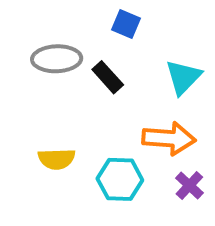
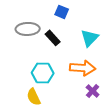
yellow semicircle: (57, 159) -> (34, 97), moved, turned 66
cyan hexagon: (120, 179) -> (43, 73), moved

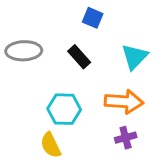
gray ellipse: (28, 29) -> (24, 51), moved
purple cross: (93, 91) -> (126, 138), moved, turned 32

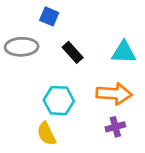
blue square: (93, 18) -> (49, 16), moved
cyan triangle: (135, 57) -> (124, 52), turned 48

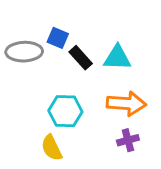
blue square: (49, 16) -> (58, 38), moved
cyan triangle: (124, 52) -> (117, 58), moved

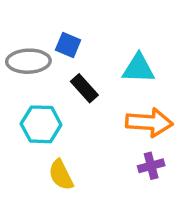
black rectangle: (81, 58) -> (84, 88), moved
cyan hexagon: (65, 111) -> (41, 124), moved

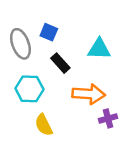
gray ellipse: (28, 61) -> (20, 44), turned 72
orange arrow: (149, 122) -> (89, 94), moved

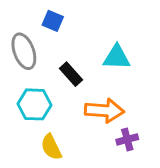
blue square: (49, 32) -> (53, 21), moved

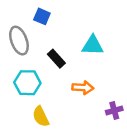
orange arrow: (104, 111) -> (83, 88), size x0.7
purple cross: (127, 139) -> (114, 110), moved

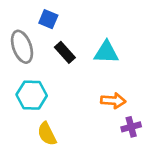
black rectangle: (56, 59) -> (65, 52), moved
orange arrow: (83, 88) -> (113, 101), moved

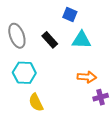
blue square: (48, 19) -> (70, 15), moved

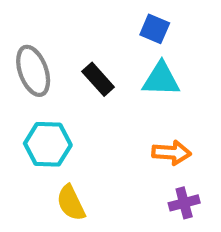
blue square: (70, 15) -> (155, 29), moved
purple cross: (101, 97) -> (184, 203), moved

